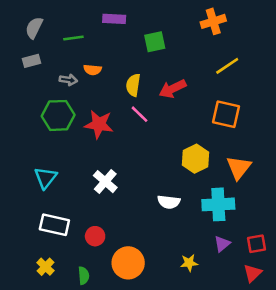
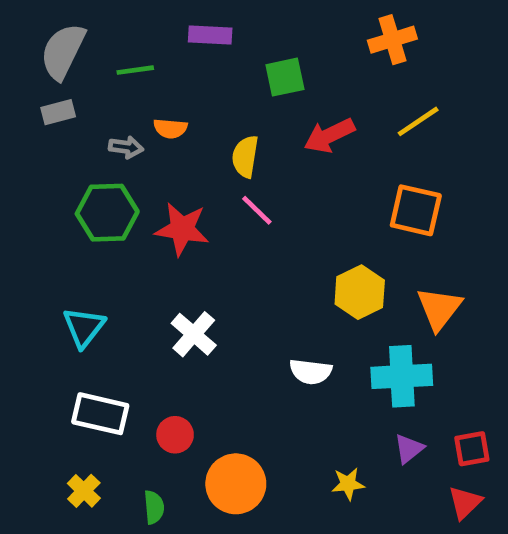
gray semicircle: (34, 28) -> (63, 51), size x1.4
red arrow: (173, 89) -> (329, 135), moved

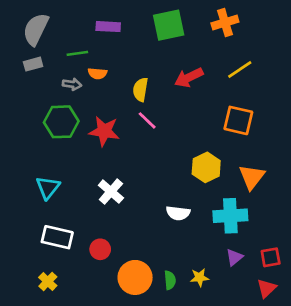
purple rectangle: (210, 35) -> (108, 27), moved
green line: (135, 70) -> (77, 53), moved
green square: (285, 77) -> (169, 25), moved, size x1.4
green semicircle: (154, 507) -> (170, 280), moved

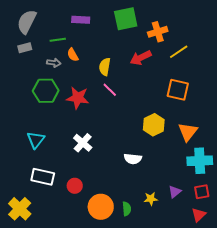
orange cross: (225, 23) -> (158, 32), moved
orange semicircle: (97, 73) -> (73, 55), turned 56
cyan cross: (230, 216) -> (200, 161), moved
yellow star: (199, 277) -> (151, 199), moved
yellow cross: (48, 281) -> (20, 209), moved, size x1.6

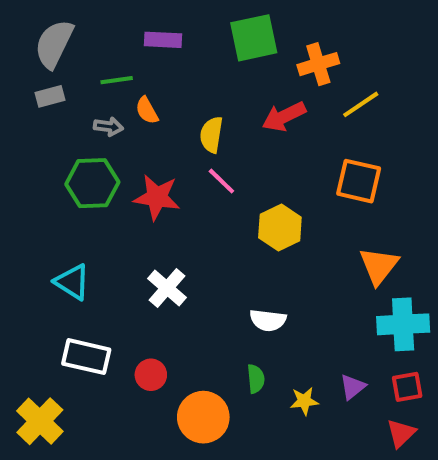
yellow hexagon: (154, 125) -> (280, 227), moved
cyan triangle: (36, 140) -> (72, 282), turned -36
green semicircle: (127, 209) -> (256, 379), moved

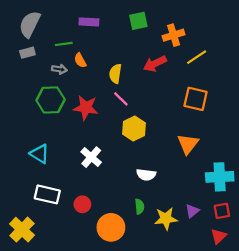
green square: (254, 38) -> (138, 21), size x0.7
yellow hexagon: (280, 227) -> (134, 129), moved
orange triangle: (379, 266) -> (188, 144), moved
yellow star: (304, 401) -> (166, 219), size x1.5

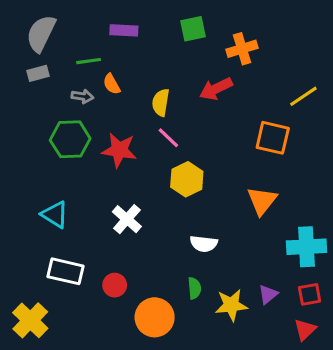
yellow line: (197, 57) -> (303, 96), moved

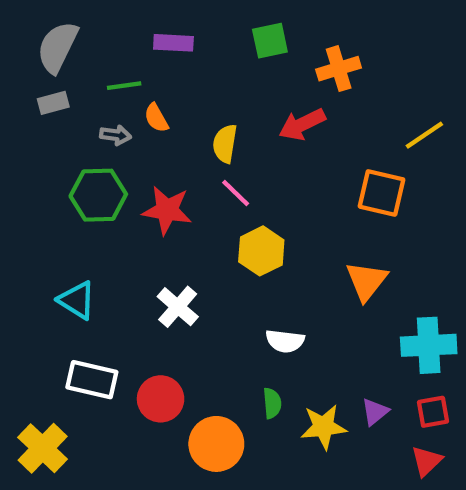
red circle: (115, 285) -> (161, 399), size x1.4

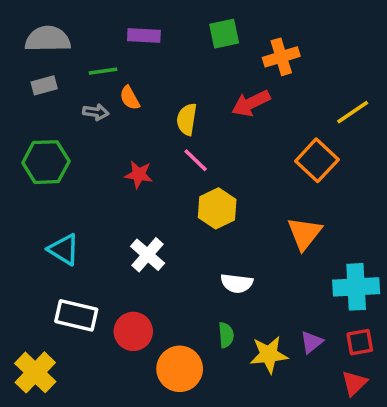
gray semicircle: (58, 47) -> (48, 39), turned 63
orange square: (381, 193) -> (317, 160), turned 30
green hexagon: (98, 195) -> (46, 162), moved
red star: (167, 210) -> (139, 175), size x0.7

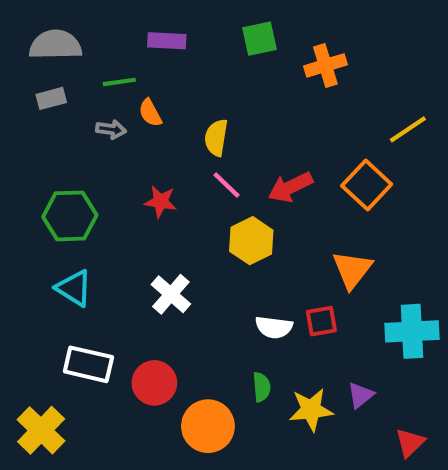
red arrow: (251, 103) -> (290, 187), moved
green hexagon: (46, 162) -> (70, 216), moved
red square: (360, 342) -> (321, 321), moved

